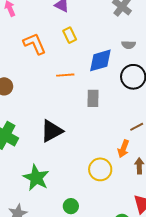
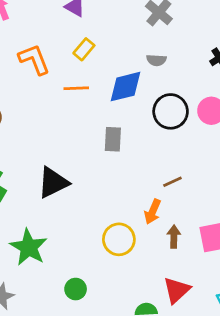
yellow rectangle: (70, 35) -> (84, 49), turned 63
gray semicircle: (129, 45) -> (156, 60), moved
orange line: (65, 75) -> (76, 88), moved

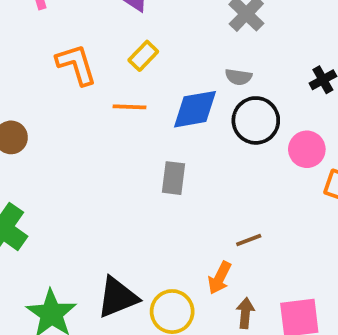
black circle: (171, 111) -> (256, 120), moved
black triangle: (53, 183) -> (117, 297), moved

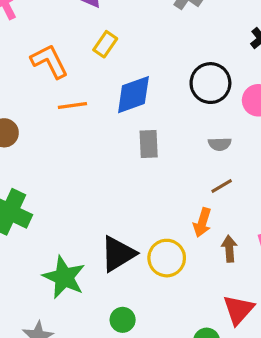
gray semicircle: (239, 77) -> (220, 144), moved
orange line: (129, 107) -> (72, 105), moved
blue diamond: (195, 109) -> (133, 95), moved

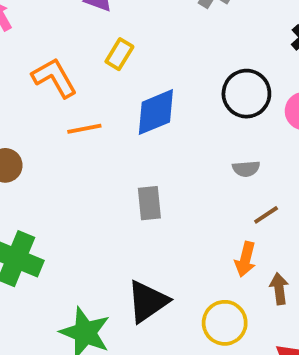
gray rectangle: (149, 144) -> (149, 203), moved
gray semicircle: (220, 144) -> (246, 169), moved
yellow circle: (167, 258) -> (225, 323), moved

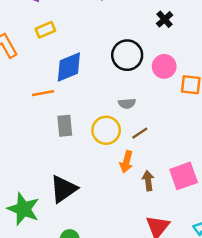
yellow rectangle: (119, 54) -> (45, 30), turned 36
orange line: (84, 129) -> (43, 93), moved
yellow circle: (225, 323) -> (106, 130), moved

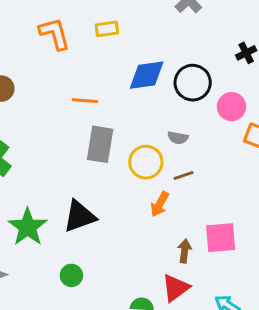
blue diamond: (69, 67) -> (147, 75), moved
gray rectangle: (65, 126) -> (100, 144), size x1.4
brown arrow: (148, 181) -> (185, 251), moved

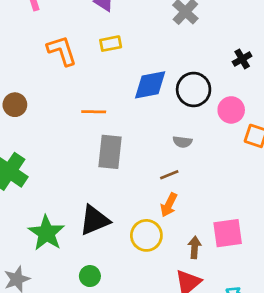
yellow circle: (146, 162) -> (146, 235), moved
brown line: (183, 176) -> (169, 175), moved

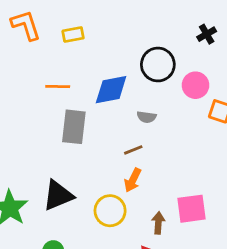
yellow rectangle: (111, 44) -> (73, 35), moved
blue diamond: (150, 85) -> (111, 90), moved

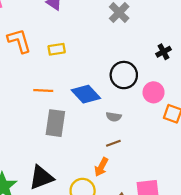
blue diamond: (111, 90) -> (86, 94), turned 56
brown line: (133, 150) -> (113, 143), moved

